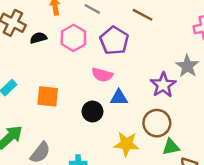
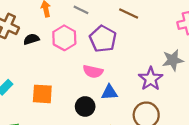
gray star: (187, 66) -> (173, 60), turned 30

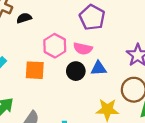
pink hexagon: (64, 38) -> (55, 46), moved
black circle: (85, 106) -> (76, 71), moved

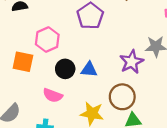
pink semicircle: (83, 49) -> (53, 95), moved

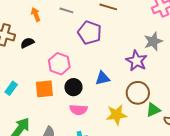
black circle: (65, 69) -> (73, 87), moved

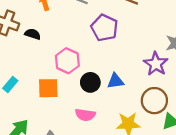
black semicircle: (27, 43) -> (33, 34), turned 40
black circle: (73, 87) -> (90, 82), moved

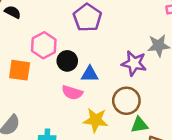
purple star: (156, 64) -> (134, 63), turned -30
black circle: (90, 82) -> (67, 61), moved
pink semicircle: (85, 115) -> (72, 93), moved

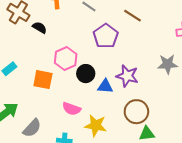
purple star: (134, 63) -> (127, 76), moved
pink semicircle: (72, 93) -> (72, 109), moved
yellow star: (96, 120) -> (96, 125), moved

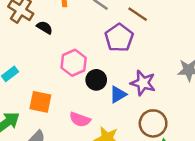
brown line: (133, 16) -> (138, 14), moved
orange square: (43, 80) -> (40, 102), moved
blue triangle: (105, 86) -> (118, 94), turned -35

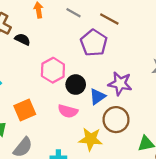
orange square: (40, 102) -> (25, 110), turned -30
pink semicircle: (80, 119) -> (68, 111), moved
brown circle: (153, 123) -> (116, 120), moved

